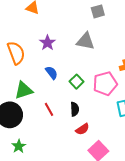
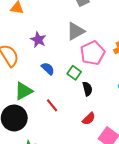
gray triangle: (85, 41) -> (76, 31), turned -30
pink pentagon: (105, 84) -> (93, 53), moved
black semicircle: (75, 109) -> (87, 89), moved

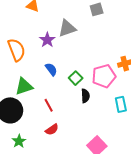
gray triangle: (76, 31) -> (67, 28), moved
pink pentagon: (93, 53) -> (104, 76), moved
red semicircle: (89, 119) -> (52, 130), moved

